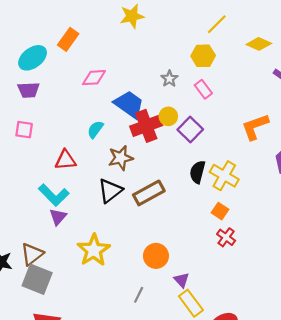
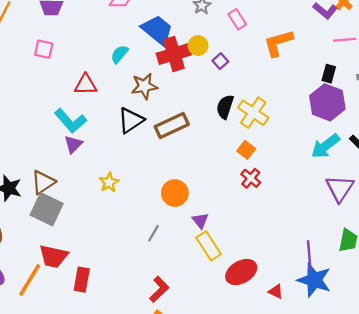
orange L-shape: (255, 127) -> (278, 43), moved
purple square: (190, 129) -> (220, 61), size x0.6
yellow star: (94, 250) -> (109, 182), size x0.6

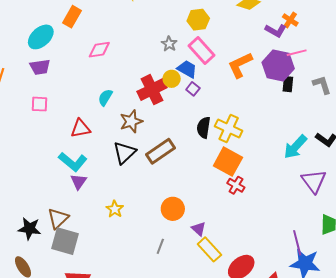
pink rectangle: (237, 19) -> (201, 51), size x1.5
blue trapezoid: (157, 30) -> (187, 69), moved, size x0.7
purple hexagon: (327, 102) -> (278, 65), moved
orange square: (246, 150) -> (228, 162), size x1.8

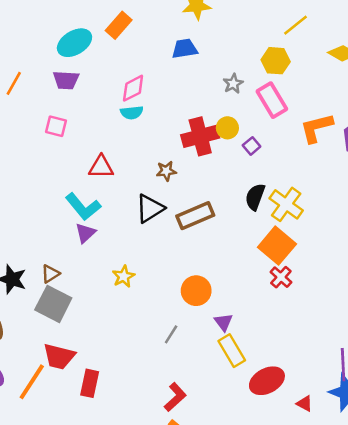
pink diamond: (99, 50) -> (133, 88), moved, turned -30
blue trapezoid: (187, 69) -> (185, 49), moved, turned -50
cyan semicircle: (105, 97) -> (132, 113), moved, turned -138
brown star: (131, 121) -> (166, 171), size x0.7
brown triangle: (58, 218) -> (50, 274), size x0.7

